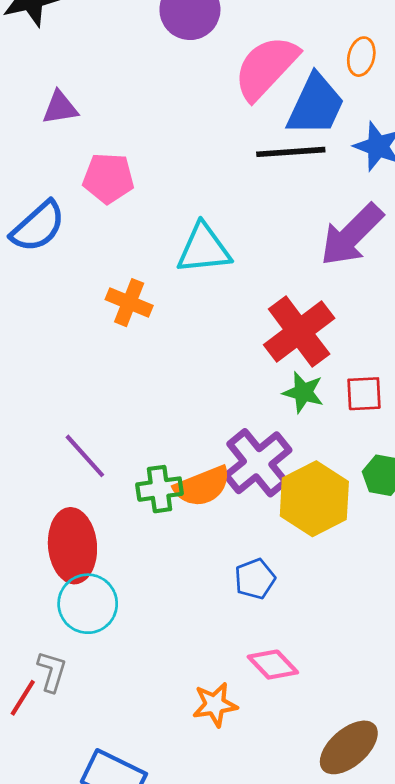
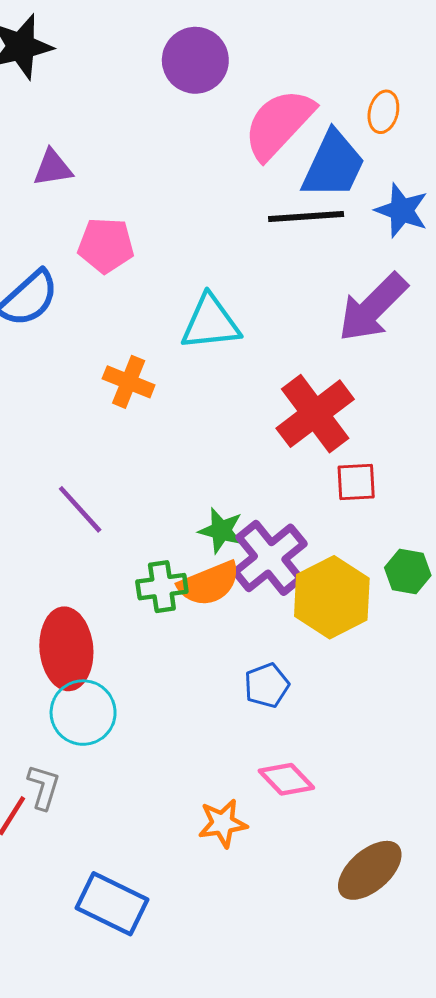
green star: (303, 392) -> (221, 531), moved
red square: (364, 394) -> (356, 482), moved
purple line: (85, 456) -> (80, 509), moved

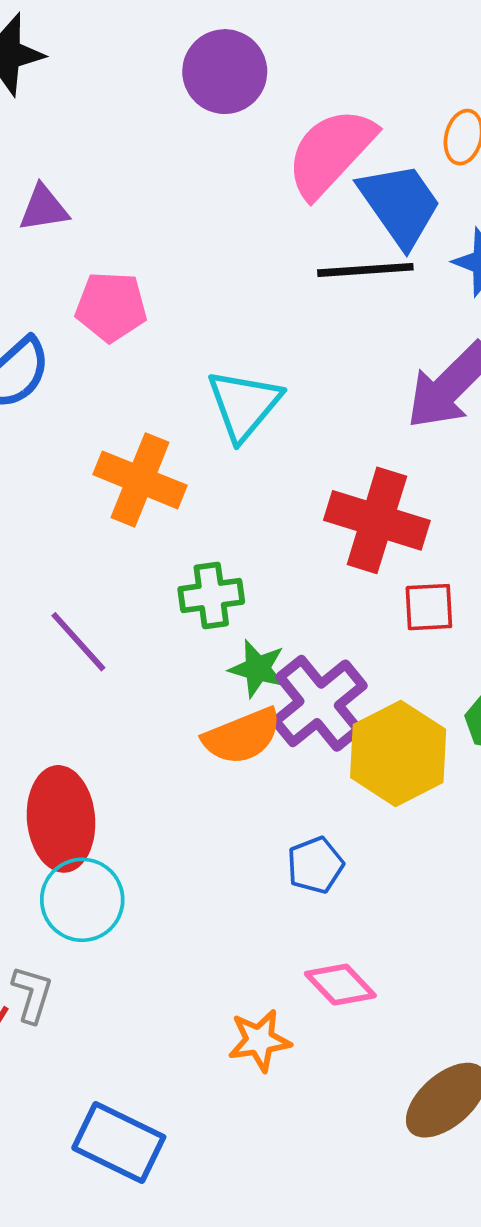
blue trapezoid: (333, 165) -> (400, 204), turned -60
cyan triangle: (211, 323) -> (244, 405), turned -44
orange cross: (129, 382) -> (140, 480), size x1.4
red cross: (315, 414) -> (377, 520), turned -36
green cross: (162, 587) -> (211, 595), moved

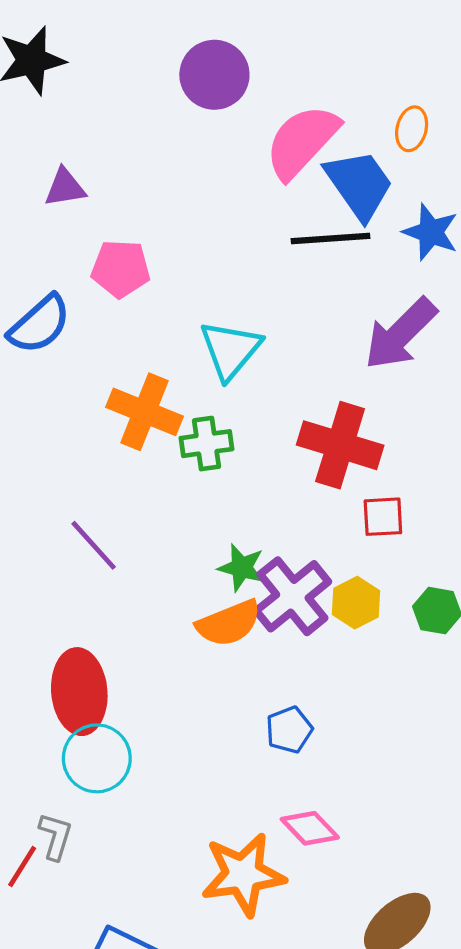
green cross: (211, 595) -> (206, 444), moved
yellow hexagon: (398, 753) -> (356, 603), moved, size x0.6
orange star: (259, 1040) -> (243, 874), size x1.6

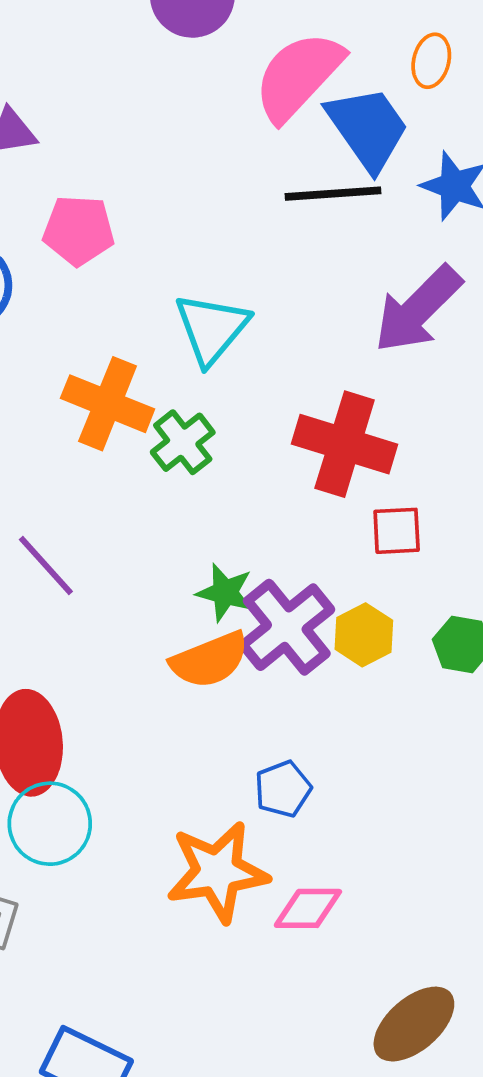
green cross: (206, 444) -> (183, 442), turned -30
pink diamond: (310, 828) -> (308, 908), turned -46
orange star: (243, 874) -> (217, 872), moved

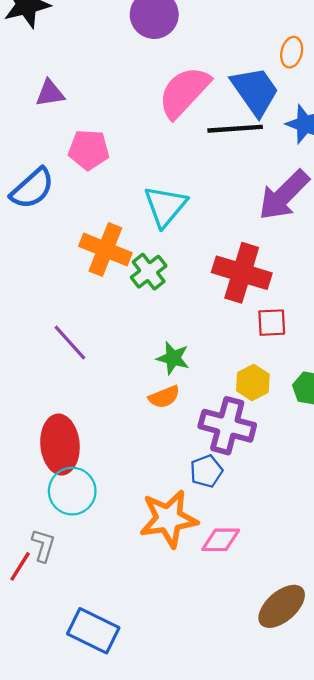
pink semicircle: (298, 76) -> (184, 92), moved
purple cross: (287, 627) -> (227, 426), moved, turned -36
orange semicircle: (210, 660) -> (164, 397), size x0.7

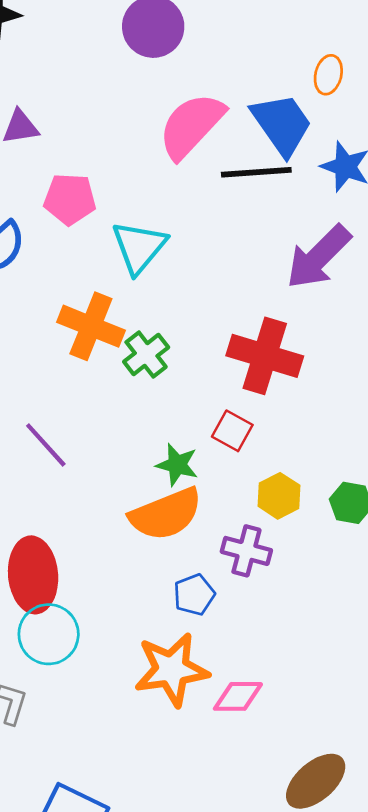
cyan triangle: (165, 206) -> (139, 247), moved
red square: (272, 323) -> (232, 431), moved, turned 32
orange semicircle: (164, 397) -> (166, 514), size x1.8
purple cross: (227, 426) -> (246, 551), size x0.7
blue pentagon: (206, 471) -> (194, 595), moved

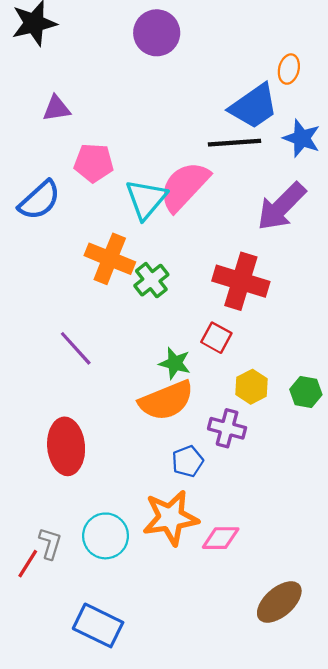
blue trapezoid: (282, 124) -> (254, 106), turned 90
pink semicircle: (191, 126) -> (184, 186), moved
cyan circle: (49, 634) -> (106, 536), moved

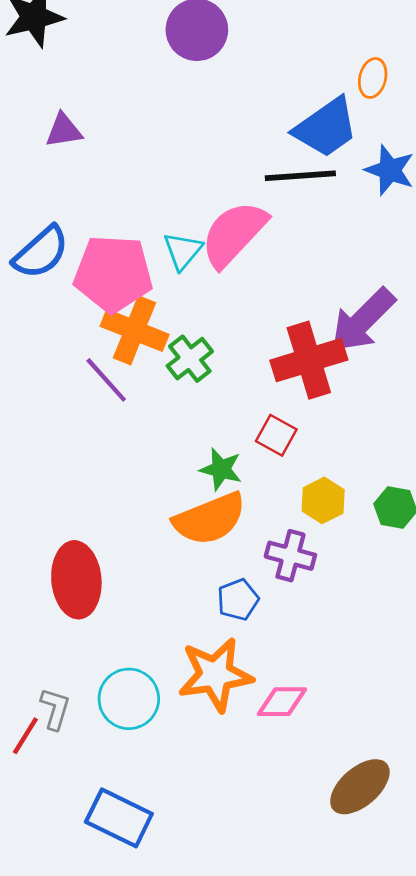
pink pentagon: (94, 163) -> (113, 274), moved, size x1.5
cyan triangle: (146, 199) -> (183, 251), size x0.7
purple arrow: (281, 207) -> (363, 320), moved
red cross: (241, 281) -> (309, 360), turned -34
purple line: (76, 348) -> (106, 380), moved

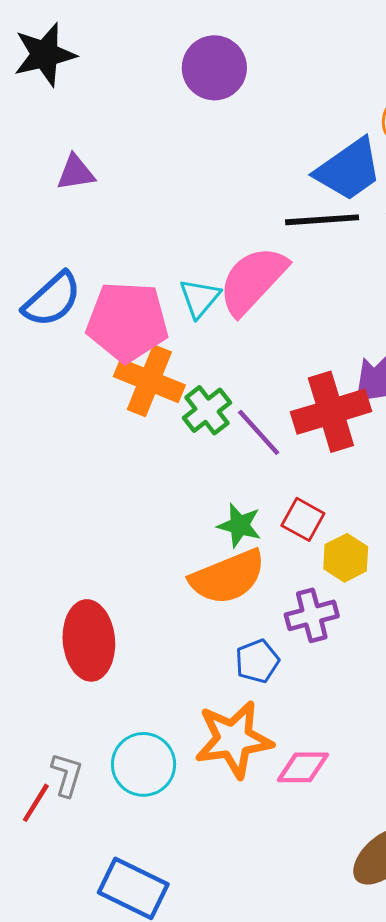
purple line: (106, 380) -> (259, 432), moved
red square: (276, 435) -> (303, 519), moved
purple cross: (290, 556) -> (312, 615), turned -30

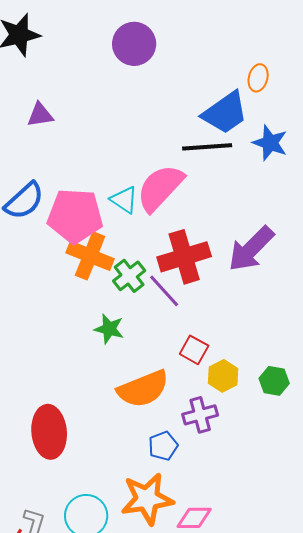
cyan triangle: (200, 298) -> (124, 200), turned -36
red cross: (331, 412) -> (184, 257), moved
green star: (239, 525) -> (109, 329), moved

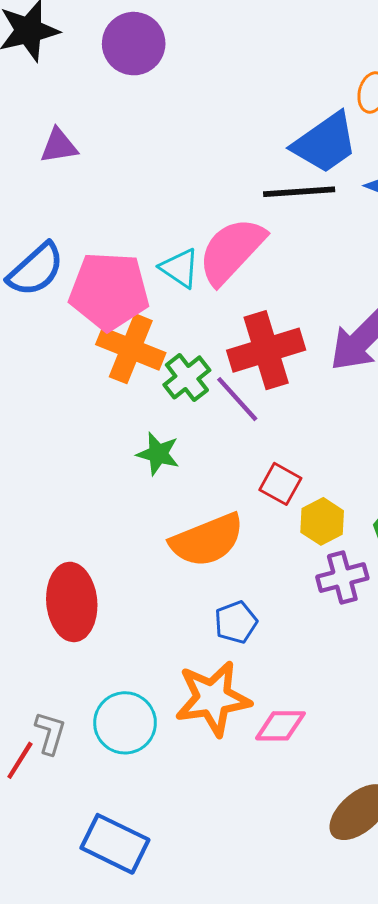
purple circle: (134, 44) -> (134, 44), moved
purple cross: (200, 415) -> (342, 578), moved

